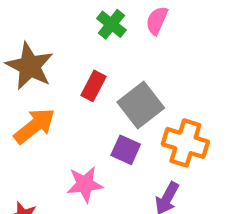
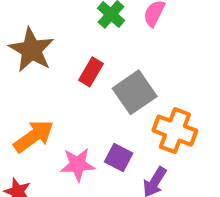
orange arrow: (34, 126) -> (34, 136), moved
purple square: (126, 150) -> (119, 158), moved

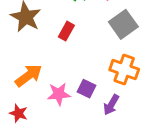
gray square: (135, 92) -> (123, 24), moved

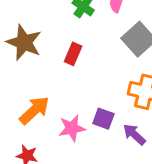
purple arrow: (111, 105) -> (134, 134), turned 108

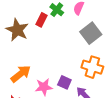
red rectangle: (73, 54) -> (42, 20), moved

